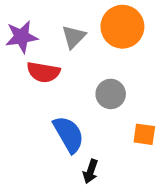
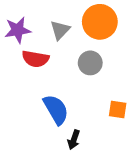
gray circle: (111, 94) -> (90, 63), moved

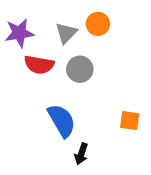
orange circle: (100, 22) -> (98, 24), moved, size x0.6
gray circle: (90, 63) -> (80, 69), moved

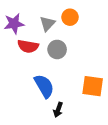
orange square: (130, 121) -> (93, 86), size x1.5

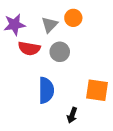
blue semicircle: (44, 86) -> (46, 90), turned 30
black arrow: (58, 110) -> (72, 115), moved

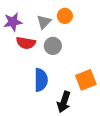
orange square: (97, 90) -> (86, 80), turned -30
black arrow: (72, 115) -> (64, 102), size x1.5

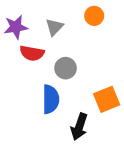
orange circle: (65, 16) -> (94, 16), moved
gray circle: (53, 46) -> (66, 68), moved

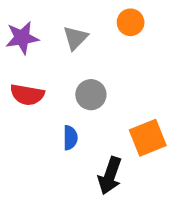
red semicircle: (32, 53) -> (27, 95), moved
blue semicircle: (51, 99) -> (70, 138), size x0.6

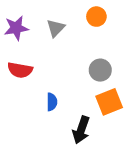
gray circle: (91, 95) -> (100, 70), moved

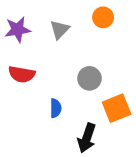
gray circle: (100, 70) -> (89, 78), moved

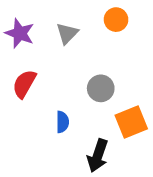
purple star: (18, 30) -> (20, 33), turned 30
red semicircle: (22, 74) -> (24, 84), turned 110

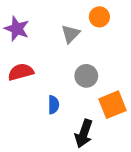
gray triangle: (67, 33) -> (71, 34), moved
red semicircle: (24, 84) -> (21, 72), turned 45

